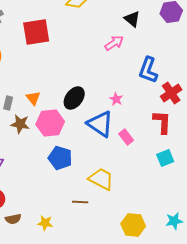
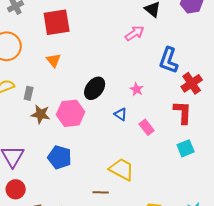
orange triangle: (33, 98) -> (54, 60), moved
blue triangle: (100, 124) -> (121, 114), size x0.5
blue pentagon: (60, 158) -> (60, 157), moved

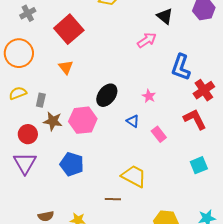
red square: (57, 22) -> (69, 29), turned -32
red L-shape: (183, 112) -> (195, 119), turned -30
cyan square: (186, 148) -> (199, 165), moved
red circle: (16, 189) -> (28, 134), moved

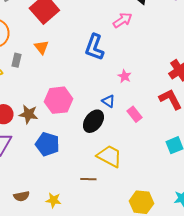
blue L-shape: (181, 67) -> (94, 47), moved
black ellipse: (107, 95) -> (93, 121), moved
gray rectangle: (41, 100) -> (16, 60), moved
brown star: (53, 121) -> (28, 114), moved

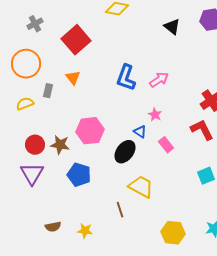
pink arrow: (122, 20) -> (159, 80), moved
pink star: (124, 76) -> (155, 115), moved
brown line: (88, 179) -> (120, 210), turned 70

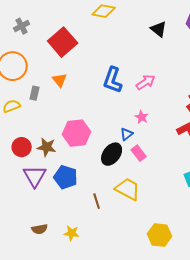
blue triangle: (140, 132) -> (127, 134), turned 48
pink rectangle: (166, 145) -> (139, 153), moved
purple triangle: (32, 174) -> (35, 176), moved
brown line: (120, 210) -> (97, 201), moved

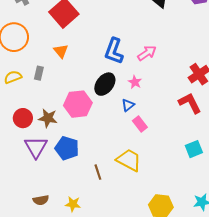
gray rectangle: (35, 93) -> (39, 73), moved
pink star: (142, 117) -> (135, 82), moved
black ellipse: (112, 154) -> (105, 84), moved

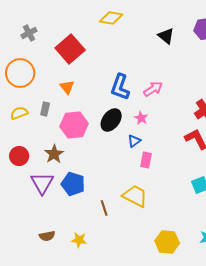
pink hexagon: (78, 104) -> (74, 125), moved
red circle: (23, 118) -> (19, 156), moved
brown star: (48, 118) -> (54, 154), turned 30
pink rectangle: (140, 124) -> (146, 160), turned 49

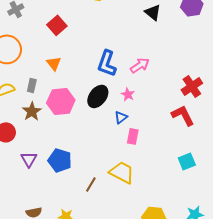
red square: (70, 49) -> (57, 25), size x0.7
brown star: (54, 154) -> (32, 111), moved
purple triangle: (42, 183) -> (29, 159), size x0.7
brown line: (104, 208) -> (91, 184), turned 49

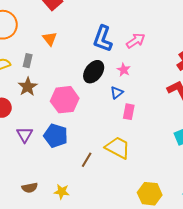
pink hexagon: (61, 101) -> (65, 100), moved

